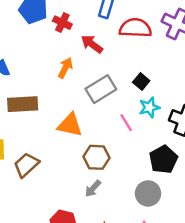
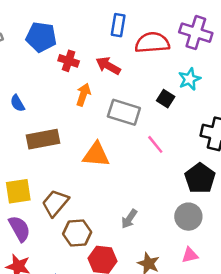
red cross: (62, 23) -> (69, 61), moved
gray rectangle: (101, 89) -> (124, 112), turned 56
cyan star: (149, 107) -> (190, 79), moved
brown hexagon: (96, 157) -> (77, 233), moved

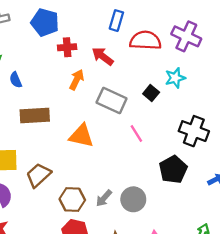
red cross: (69, 61) -> (67, 47), turned -30
gray circle: (188, 217) -> (133, 199), moved
brown hexagon: (77, 233) -> (72, 200), moved

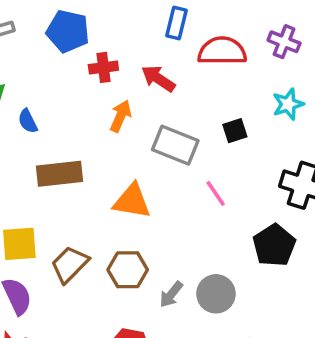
purple cross: (186, 36) -> (284, 42), size x0.7
cyan star: (175, 78) -> (288, 104), moved
black square: (151, 93) -> (235, 131), turned 35
brown hexagon: (72, 200) -> (128, 270), moved

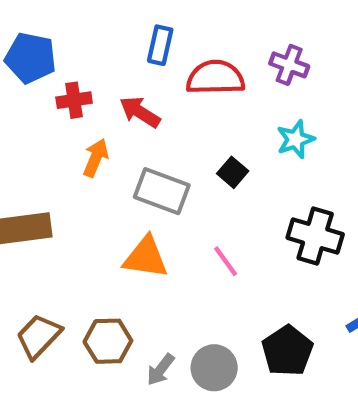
black square: (235, 131) -> (233, 172), turned -30
pink line: (216, 193) -> (226, 261), moved
orange triangle: (132, 201) -> (146, 257), moved
black pentagon: (274, 245) -> (287, 351), moved

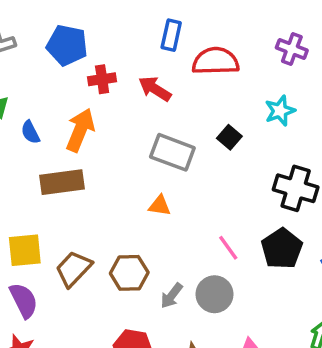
purple cross: (289, 65) -> (292, 49), moved
orange arrow: (96, 158) -> (80, 130), moved, size x1.4
orange triangle: (146, 257) -> (160, 206), size x0.6
pink line: (226, 261) -> (228, 248), moved
black pentagon: (287, 351) -> (282, 249), moved

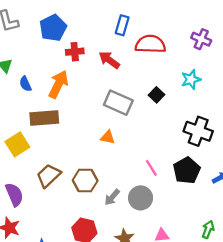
blue pentagon: (67, 45) -> (53, 28), turned 30
yellow square: (25, 250) -> (17, 144), moved, turned -30

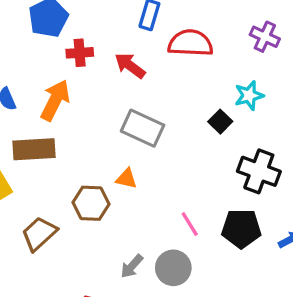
black square: (157, 95) -> (220, 122), moved
black pentagon: (187, 170) -> (241, 228), turned 30
brown hexagon: (85, 180) -> (91, 203), moved

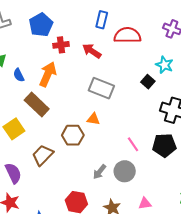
cyan star: (249, 95) -> (164, 65), turned -30
brown rectangle: (34, 149) -> (37, 105), turned 50

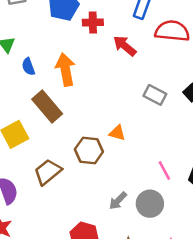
red cross: (61, 45) -> (93, 22), moved
orange arrow: (48, 74) -> (65, 70), turned -40
gray rectangle: (101, 88) -> (155, 95), moved, size x0.7

